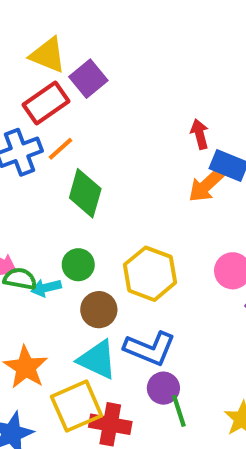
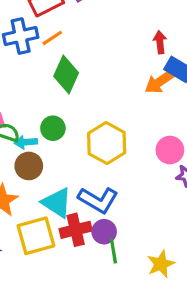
brown circle: (99, 310) -> (29, 166), moved
red cross: (110, 424) -> (76, 230), moved, turned -32

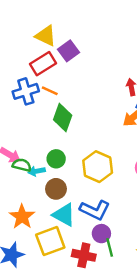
orange line: (52, 38) -> (50, 91), turned 63
brown circle: (29, 166) -> (56, 189), moved
red cross: (76, 230) -> (84, 255), moved, turned 30

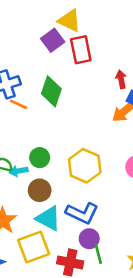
yellow triangle: (46, 36) -> (69, 21), moved
red rectangle: (43, 64) -> (81, 50), moved, turned -70
orange line: (50, 91) -> (18, 104), moved
green diamond: (63, 117) -> (51, 91), moved

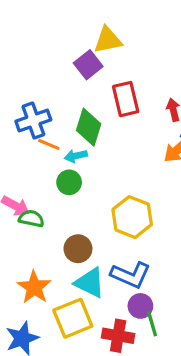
yellow triangle: (69, 21) -> (108, 40), turned -35
red rectangle: (81, 50) -> (126, 99), moved
green circle: (40, 158) -> (69, 182), moved
cyan arrow: (18, 171) -> (76, 156), moved

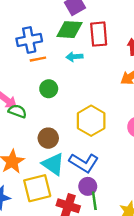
green diamond: (89, 127) -> (69, 30), moved, turned 68
orange line: (49, 144) -> (38, 59), turned -42
cyan arrow: (76, 156) -> (74, 57), moved

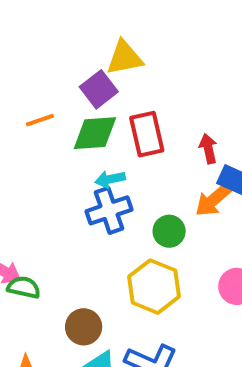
blue cross: (29, 40) -> (109, 210), moved
orange line: (38, 59) -> (40, 120), moved
green circle: (49, 89) -> (169, 231), moved

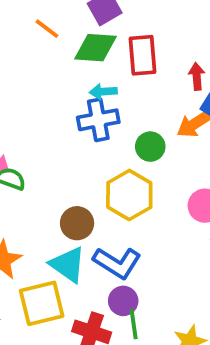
orange line: (40, 120) -> (47, 29), turned 48
brown circle: (84, 327) -> (77, 223), moved

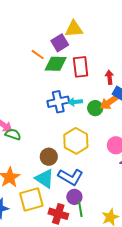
orange line: (47, 29) -> (38, 55), moved
cyan arrow: (103, 92) -> (75, 102), moved
green circle: (150, 147) -> (95, 108), moved

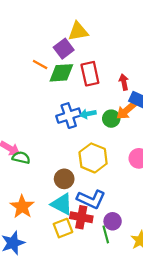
purple circle: (74, 197) -> (113, 221), moved
yellow square: (31, 200) -> (63, 228), moved, size x0.7
red cross: (58, 214) -> (81, 217), moved

